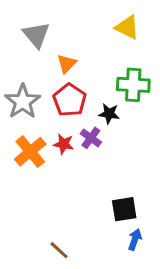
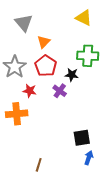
red star: (64, 144) -> (30, 91), moved
orange cross: (30, 152) -> (17, 114), moved, turned 35
brown line: (59, 250) -> (39, 165), turned 64

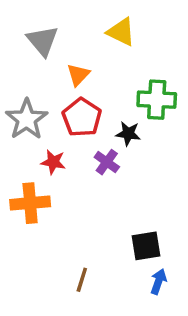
yellow triangle: (84, 18) -> (121, 32), moved
brown line: (39, 165) -> (82, 280), moved

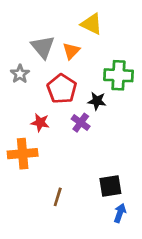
gray triangle: (43, 41) -> (43, 47), moved
orange triangle: (78, 75) -> (71, 51), moved
gray star: (27, 119) -> (20, 74), moved, size x0.6
brown line: (82, 280) -> (58, 197), moved

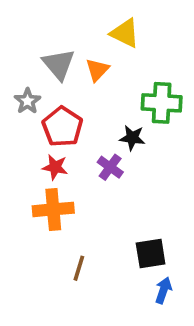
red pentagon: (62, 89) -> (62, 127), moved
orange cross: (23, 154) -> (53, 209), moved

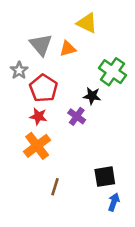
orange triangle: (97, 70) -> (68, 49), turned 30
green cross: (162, 103) -> (112, 72), turned 32
orange cross: (53, 209) -> (37, 146), turned -32

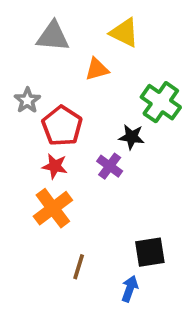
gray triangle: (41, 45) -> (53, 36), moved, turned -45
blue arrow: (114, 202) -> (130, 289), moved

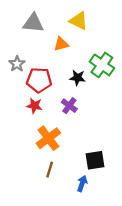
red pentagon: (62, 126) -> (39, 80), turned -30
black star: (132, 137) -> (77, 78), moved
orange cross: (53, 208) -> (48, 138), moved

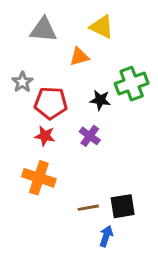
green cross: (102, 65) -> (132, 84), turned 35
orange cross: (48, 138) -> (39, 178), moved, turned -35
brown line: (50, 170) -> (88, 208), moved, turned 63

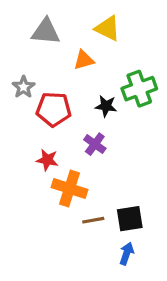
red star: (45, 136) -> (47, 160), moved
orange cross: (39, 178) -> (70, 188), moved
blue arrow: (106, 236) -> (127, 253), moved

